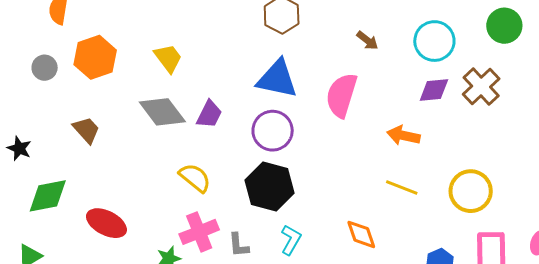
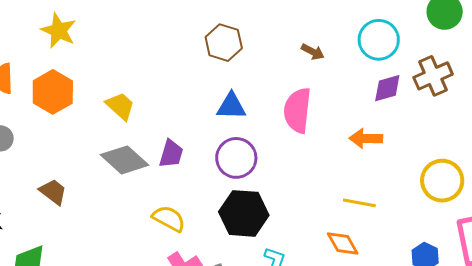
orange hexagon: (95, 57) -> (53, 92), moved
blue triangle: (277, 79) -> (231, 106), size x0.7
brown cross: (481, 87) -> (433, 76), turned 30
yellow line: (402, 187) -> (359, 203), moved

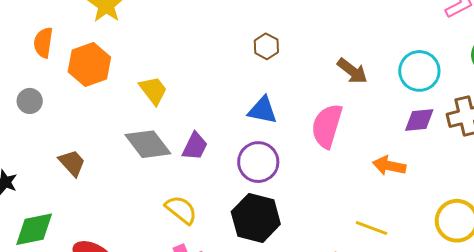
brown hexagon: (224, 43) -> (266, 46), size x0.7
brown arrow: (313, 52) -> (352, 71), size x1.4

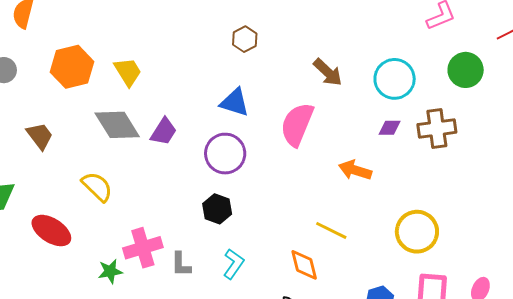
orange hexagon: (89, 65) -> (72, 67), moved
purple diamond: (419, 120) -> (390, 128), size x0.7
yellow semicircle: (181, 210) -> (97, 187), moved
black hexagon: (256, 218) -> (217, 209), size x0.6

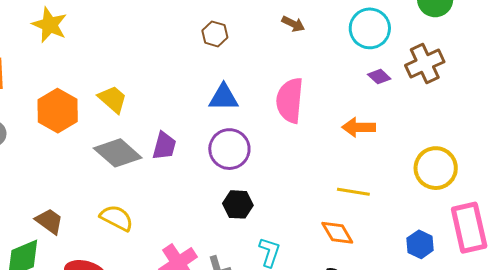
brown arrow: (328, 72) -> (293, 24), moved, size x0.7
purple diamond: (390, 128) -> (379, 77), turned 60
brown trapezoid: (40, 136) -> (49, 221), moved

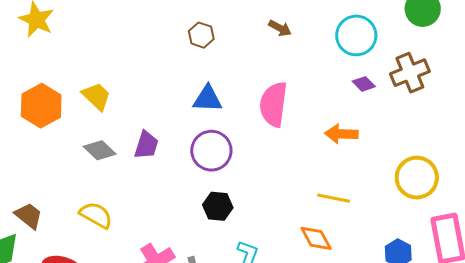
gray diamond: (118, 153) -> (100, 150), size x0.7

